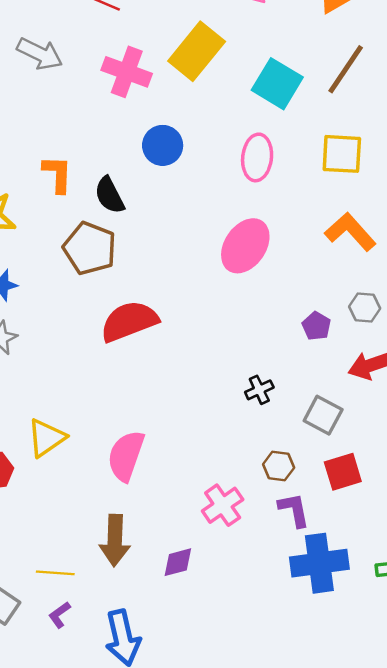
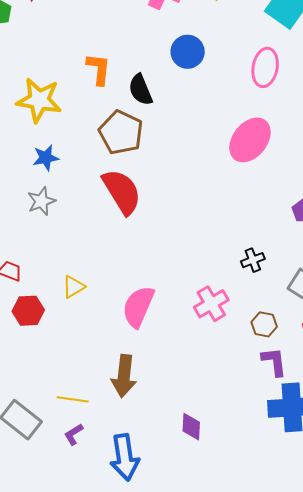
red semicircle: (129, 321) -> (122, 192), moved, turned 75
yellow triangle: (46, 438) -> (73, 287), size x0.7
pink cross: (223, 505) -> (211, 304), moved
purple diamond: (178, 562) -> (191, 427), moved, turned -76

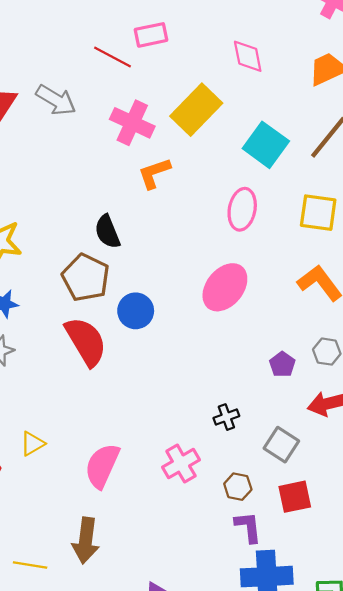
blue circle: (188, 52) -> (136, 311), moved
orange L-shape: (99, 69) -> (154, 173), moved, turned -116

